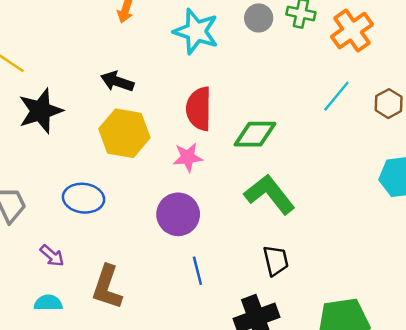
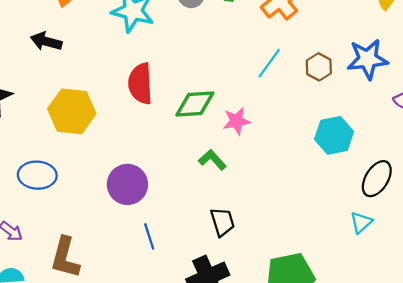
black arrow: (117, 81) -> (46, 41), moved
pink star: (188, 157) -> (236, 121), moved
green L-shape: (270, 194) -> (212, 160), size x0.6

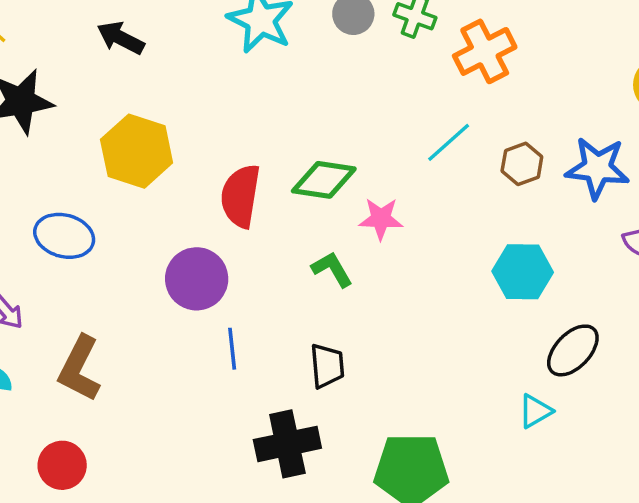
red semicircle: (140, 84) -> (241, 196), moved
blue line: (149, 236) -> (232, 349), moved

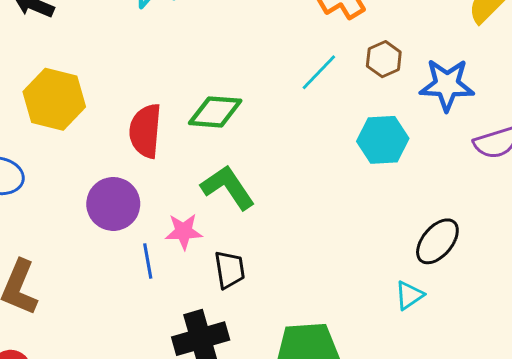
brown hexagon: (522, 164) -> (384, 59), moved
pink star: (381, 219) -> (184, 231), moved
green L-shape: (332, 269) -> (228, 187), size x1.5
cyan hexagon: (523, 272) -> (383, 140), moved

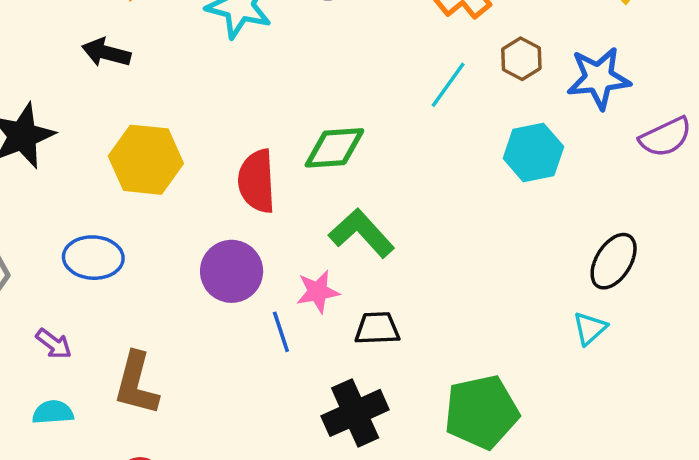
black trapezoid: (230, 270) -> (377, 328), turned -75

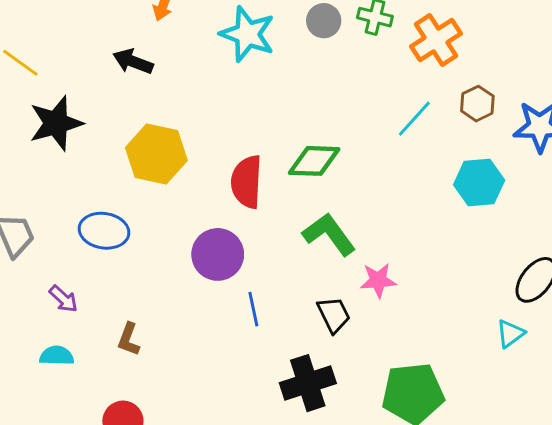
pink star: (318, 292) -> (378, 280), moved
black trapezoid: (377, 328) -> (334, 315), turned 60
brown L-shape: (136, 384) -> (129, 339), size x0.6

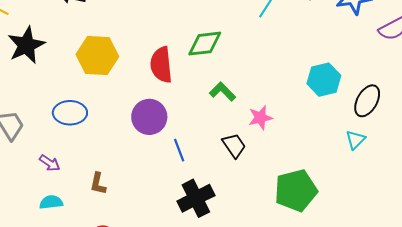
cyan hexagon: (479, 183) -> (324, 80), moved
green L-shape: (329, 234) -> (223, 92), size x0.7
black cross: (308, 383) -> (196, 198), moved

